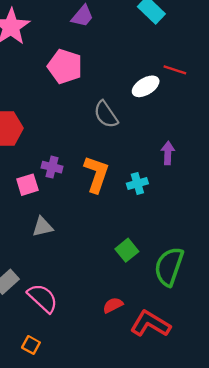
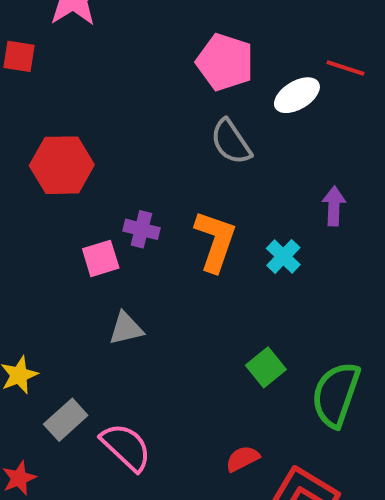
pink pentagon: (65, 66) -> (225, 62), moved
cyan cross: (137, 183) -> (283, 257), turned -30

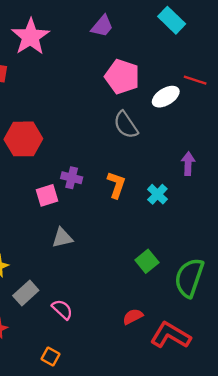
orange L-shape: (215, 241) -> (116, 185), size x0.7
pink semicircle: (126, 447) -> (62, 309), size x0.7

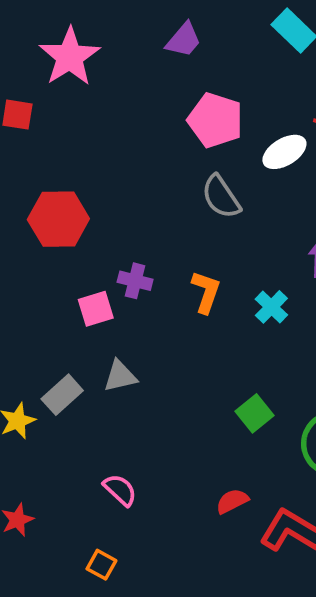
gray rectangle: (26, 293) -> (62, 395), moved

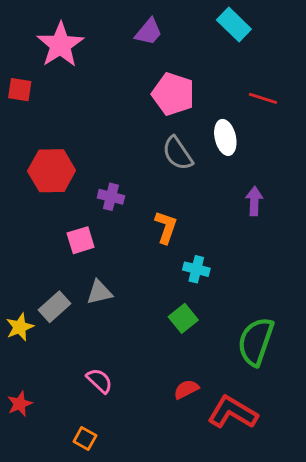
white ellipse: (284, 152) -> (225, 137), moved, turned -72
purple cross: (135, 281) -> (111, 197), moved
cyan cross: (271, 307) -> (196, 269), moved, turned -30
green square: (255, 413) -> (183, 318), moved

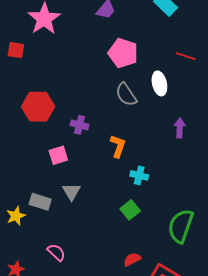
gray triangle: (99, 292) -> (71, 192), turned -48
gray rectangle: (54, 307) -> (40, 202), turned 60
pink semicircle: (99, 381) -> (56, 252), moved

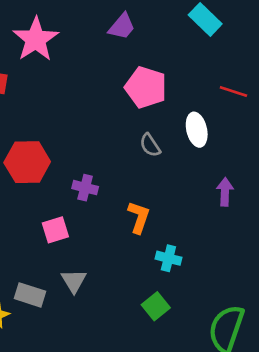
gray semicircle: (126, 95) -> (150, 145), size x0.7

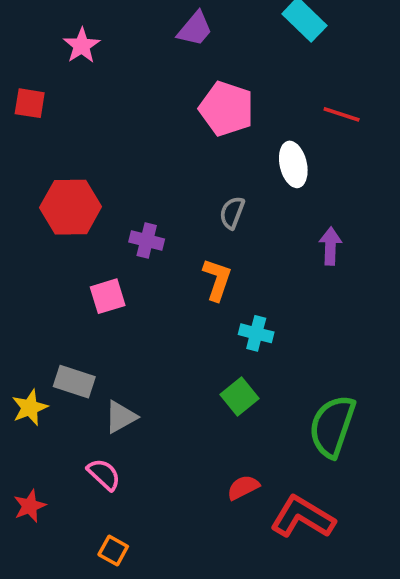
pink star: (36, 39) -> (82, 46), size x0.6
gray semicircle: (150, 145) -> (232, 213), moved, turned 55
gray triangle: (74, 281) -> (121, 417), moved, turned 32

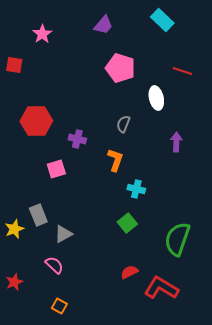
gray rectangle: (74, 382) -> (38, 215), turned 50

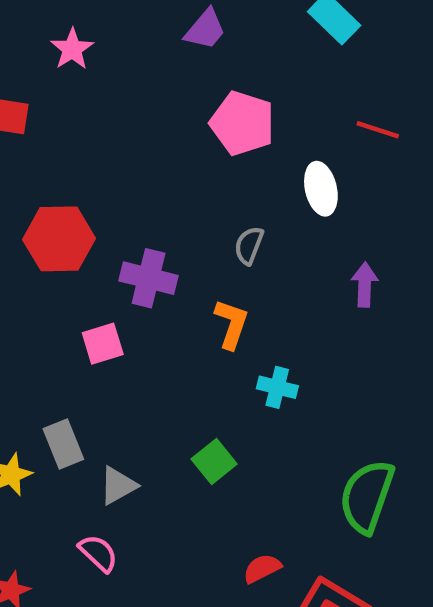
purple cross: (77, 139) -> (149, 278), size x1.4
green square: (127, 223) -> (214, 462), moved

